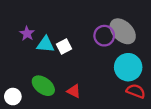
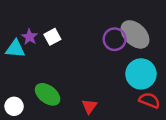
cyan triangle: (45, 44) -> (15, 49), moved
white square: (64, 47) -> (52, 37), moved
red triangle: (74, 91) -> (89, 106), moved, turned 40

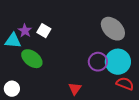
white square: (52, 37) -> (44, 31), turned -32
purple circle: (115, 39) -> (98, 62), moved
green ellipse: (48, 94) -> (32, 59), moved

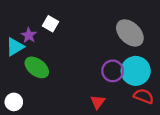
white square: (44, 31) -> (51, 24), moved
cyan triangle: (13, 41) -> (15, 47), turned -36
red triangle: (75, 89) -> (98, 102), moved

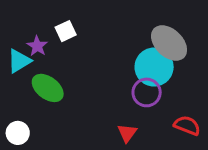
white square: (51, 24) -> (66, 31), turned 35
cyan circle: (136, 71) -> (154, 67), moved

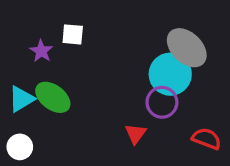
white square: (66, 31) -> (73, 34), turned 30
cyan triangle: (19, 61) -> (21, 99), moved
red triangle: (127, 133) -> (135, 134), moved

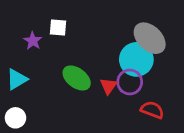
green ellipse: (53, 97) -> (77, 78), moved
red triangle: (135, 134) -> (108, 86), moved
red semicircle: (207, 139) -> (152, 110), moved

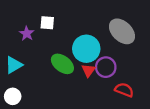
cyan circle: (136, 59) -> (86, 49), moved

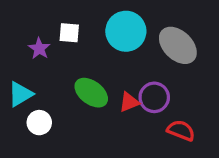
cyan circle: (86, 49) -> (126, 31), moved
red triangle: (88, 70) -> (129, 102), turned 32
white circle: (13, 96) -> (39, 123), moved

